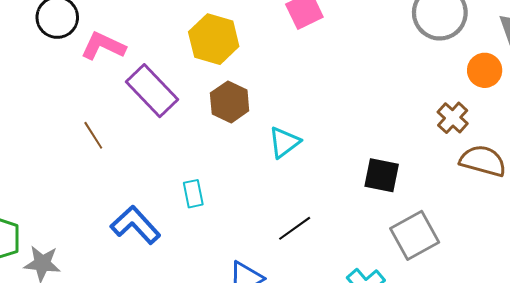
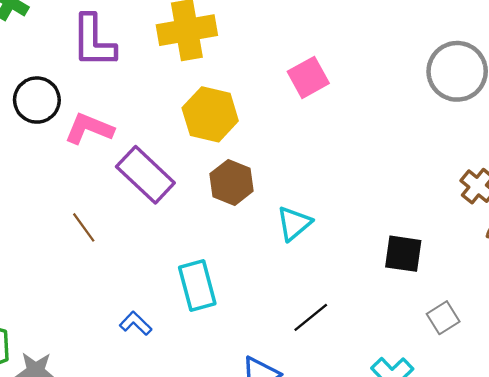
cyan rectangle: (193, 194) -> (197, 286), size x1.6
blue L-shape: (135, 225) -> (136, 323), size x0.6
gray square: (415, 235) -> (443, 318), size x0.6

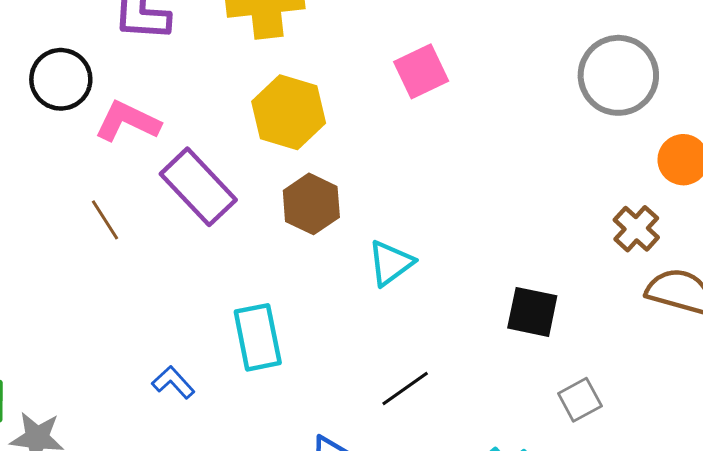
brown line: (84, 227) -> (105, 220), moved

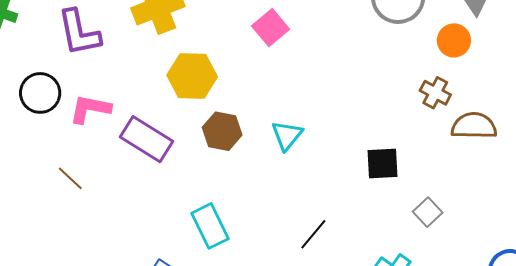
brown line: (105, 220) -> (70, 178), moved
cyan triangle: (391, 263) -> (287, 135), moved

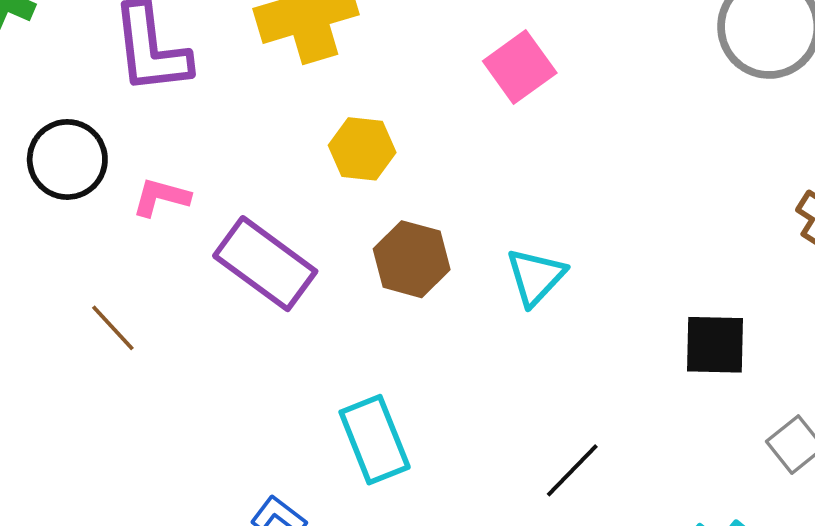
yellow hexagon: (192, 76) -> (362, 149), size x0.7
pink L-shape: (90, 109) -> (161, 197), size x0.7

